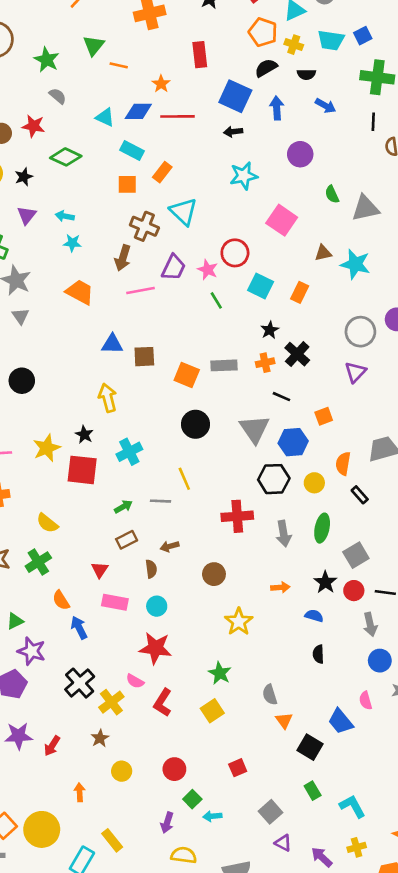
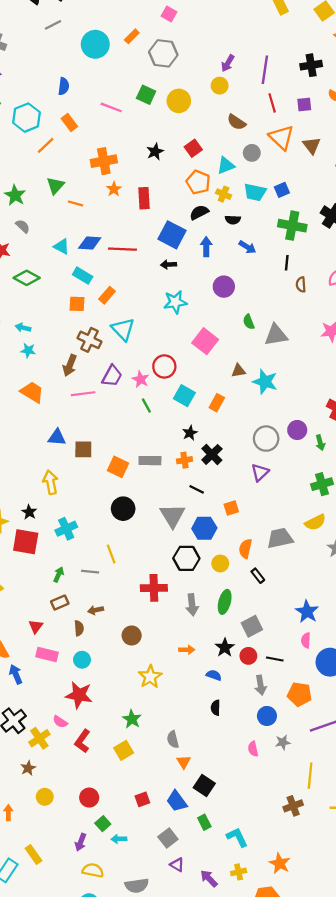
orange star: (161, 84) -> (114, 189), moved
green arrow: (123, 507) -> (59, 575), turned -40
blue trapezoid: (341, 721) -> (177, 801), moved

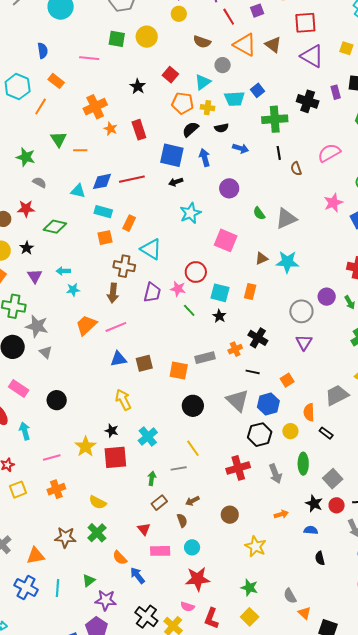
orange trapezoid: (32, 392) -> (86, 325), turned -60
pink line: (83, 394) -> (116, 327), moved
black star: (190, 433) -> (219, 316), moved

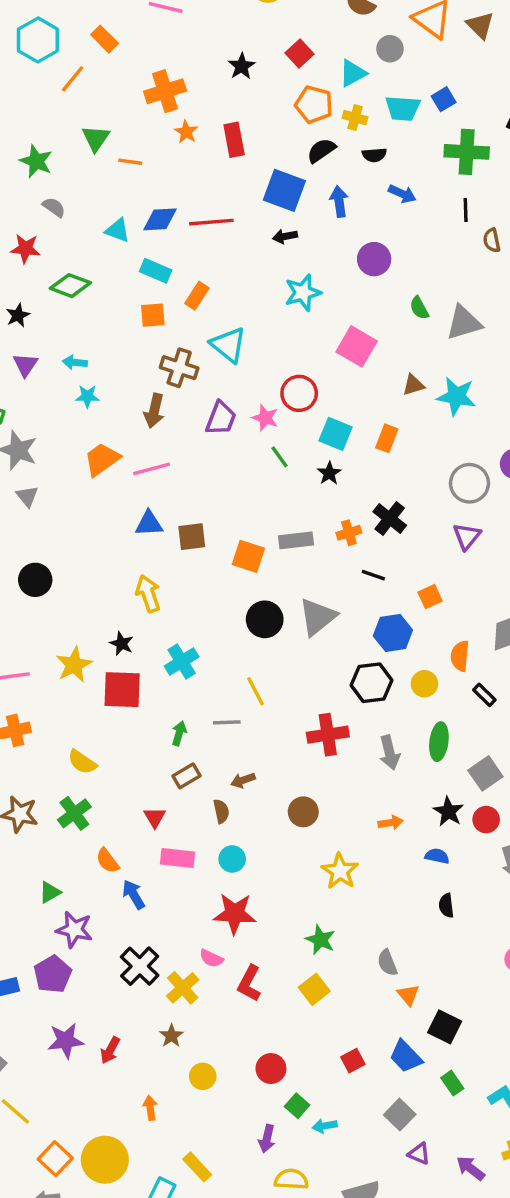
gray triangle: (238, 400) -> (318, 617), moved, turned 30

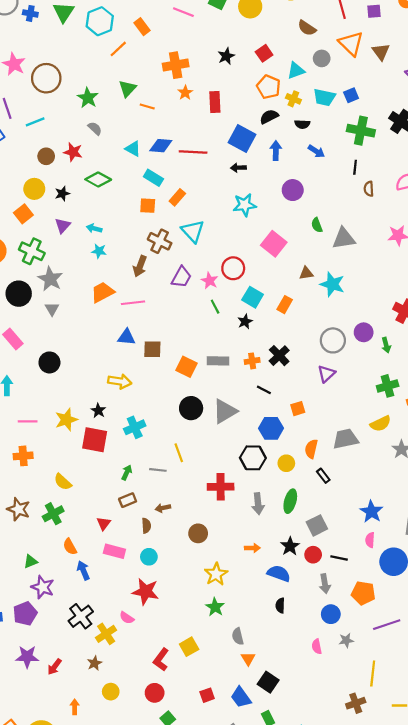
yellow arrow: (148, 594) -> (120, 381), turned 110
blue semicircle: (437, 856) -> (279, 573), size x1.5
green star: (320, 940) -> (215, 607), moved
red L-shape: (249, 983) -> (161, 660), moved

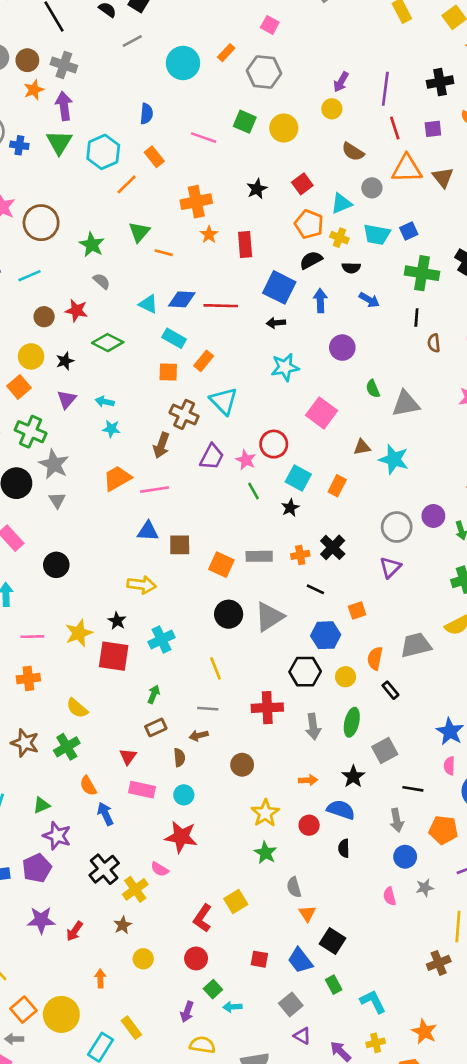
orange triangle: (351, 44) -> (407, 169), turned -44
gray line: (158, 470) -> (208, 709), moved
red circle: (313, 555) -> (309, 825), moved
red square: (207, 695) -> (259, 959), turned 32

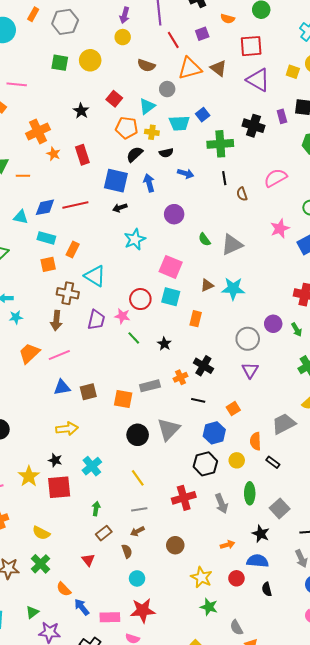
pink line: (204, 138) -> (17, 84), moved
cyan square: (298, 478) -> (171, 297), moved
pink rectangle: (142, 790) -> (110, 617), moved

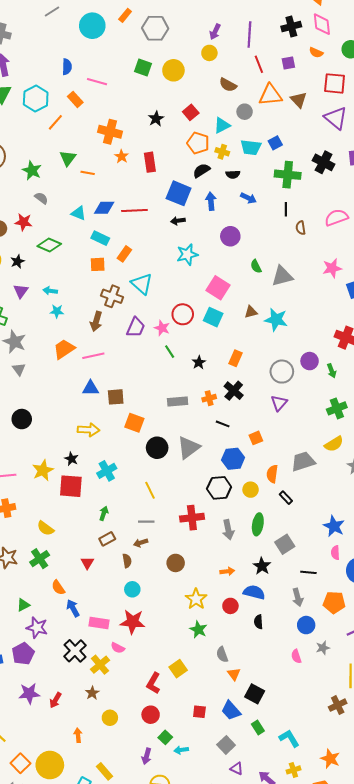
orange cross: (38, 131) -> (110, 132), turned 30
orange rectangle: (196, 319) -> (235, 358), moved
orange square: (123, 399) -> (134, 423), moved

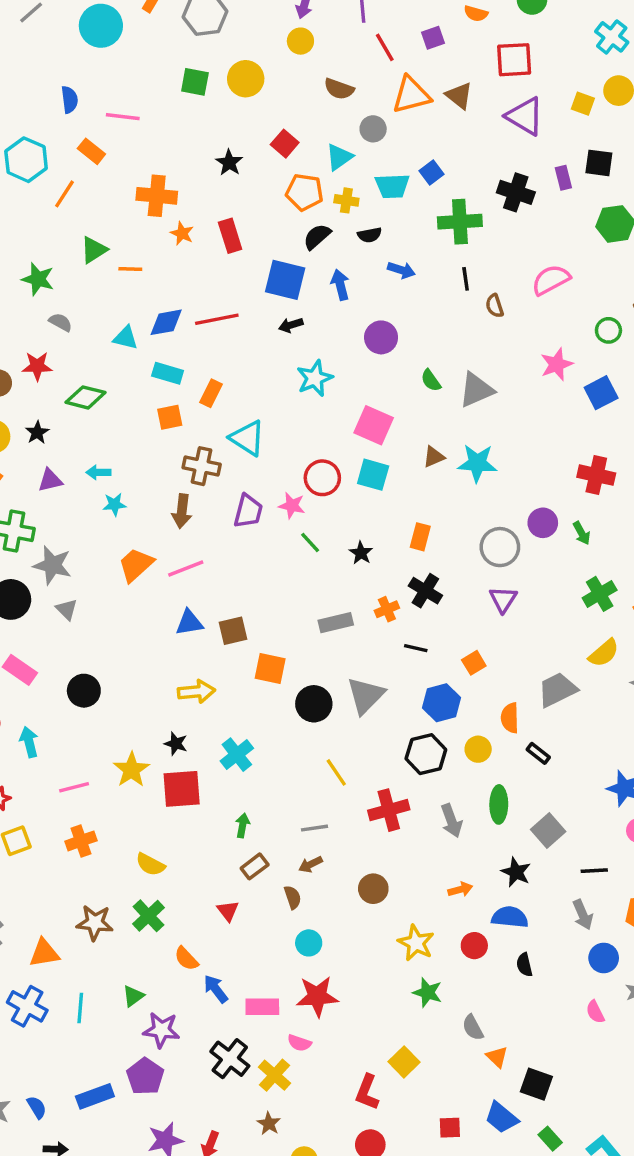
green triangle: (68, 158) -> (94, 250), turned 30
purple triangle: (21, 291) -> (50, 480), turned 49
yellow line: (150, 490) -> (336, 772), moved

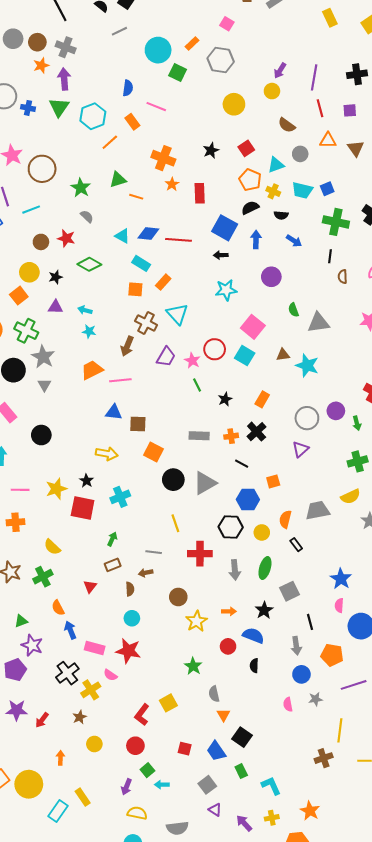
green square: (195, 82) -> (178, 72), moved
orange triangle: (411, 95) -> (328, 140), size x0.7
black line: (594, 871) -> (310, 622), turned 63
yellow star: (416, 943) -> (197, 621), moved

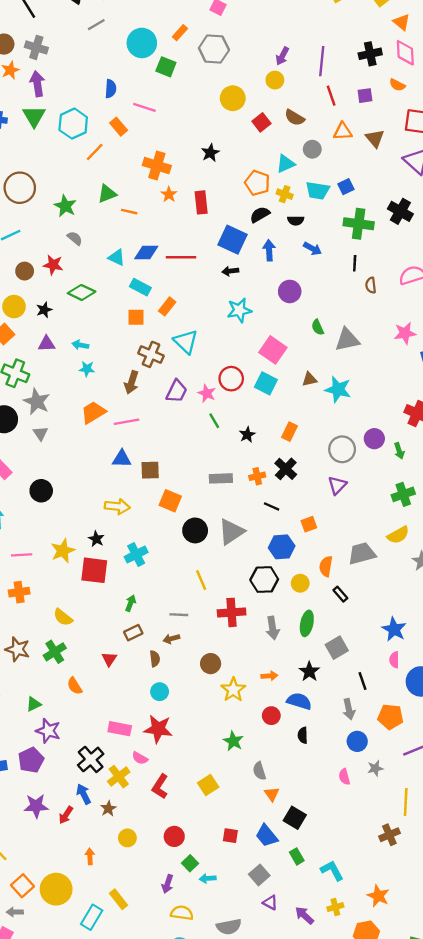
red square: (246, 148) -> (261, 122), moved
blue arrow: (70, 630) -> (84, 794), moved
red L-shape: (142, 715) -> (160, 786), moved

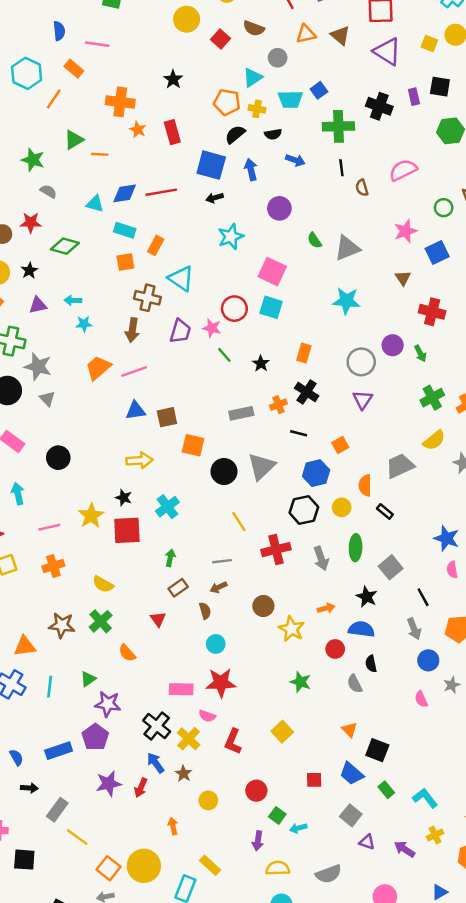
brown triangle: (309, 379) -> (403, 278), moved, turned -42
gray semicircle: (259, 771) -> (355, 684), moved

